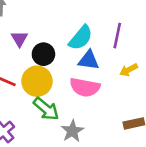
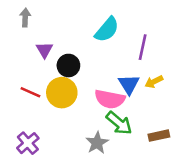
cyan semicircle: (81, 38) -> (107, 30), moved
blue triangle: (89, 60) -> (129, 84), moved, turned 50
green arrow: (46, 109) -> (119, 123), moved

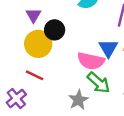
red line: (30, 92) -> (35, 75), moved
yellow circle: (62, 93) -> (38, 44), moved

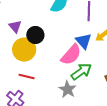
pink semicircle: (91, 61) -> (71, 55), turned -50
green arrow: (99, 83) -> (81, 72), turned -65

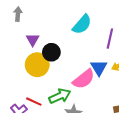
green arrow: (81, 72) -> (60, 96), moved
red line: (27, 76) -> (34, 102), moved

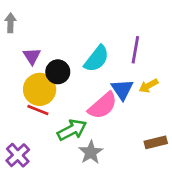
cyan semicircle: (82, 24) -> (97, 59), moved
red line: (34, 102) -> (38, 110), moved

